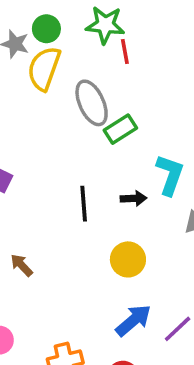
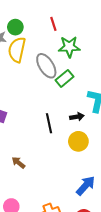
green star: (105, 25) -> (69, 47), moved
red line: (125, 52) -> (53, 24), moved
yellow circle: (128, 259) -> (78, 141), moved

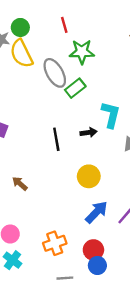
yellow semicircle: (17, 50) -> (21, 54), turned -40
yellow circle: (78, 141) -> (89, 176), moved

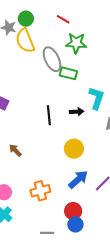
red line: (64, 25) -> (63, 19), turned -48
green rectangle: (75, 88) -> (68, 73), turned 48
orange cross: (55, 243) -> (40, 191), moved

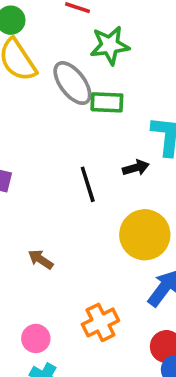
yellow circle: (74, 149) -> (145, 235), size x1.4

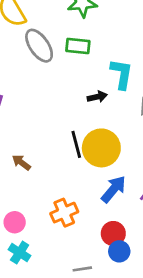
gray ellipse: (72, 83) -> (39, 46), moved
black line: (88, 184) -> (76, 144), moved

